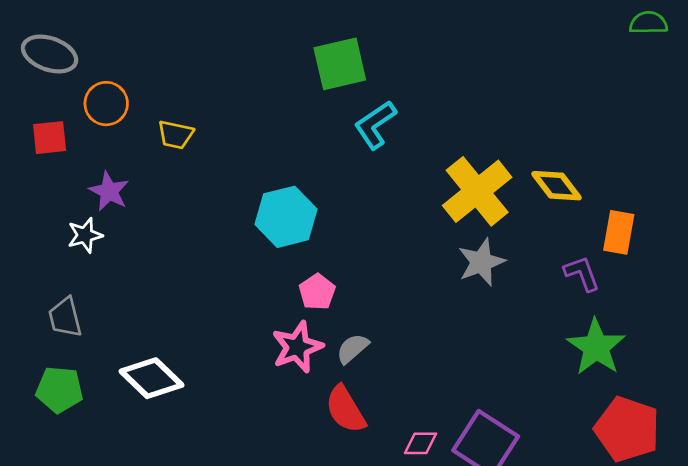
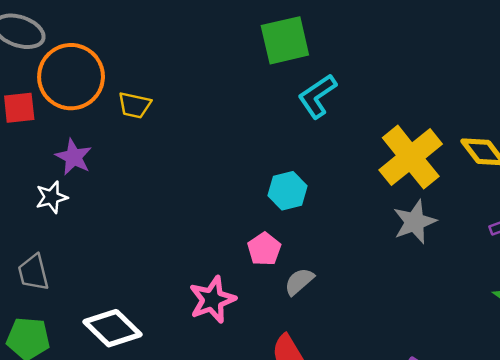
orange circle: (106, 104) -> (71, 77), size x1.6
cyan hexagon: (286, 217) -> (288, 191), moved, size x0.7
pink star: (297, 347) -> (212, 300), moved
gray semicircle: (353, 348) -> (299, 281), moved

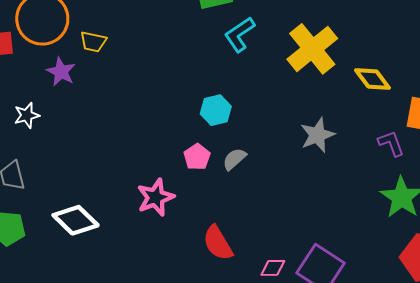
purple star: (74, 157) -> (61, 72), moved
yellow cross: (411, 157) -> (312, 49), moved
gray semicircle: (299, 281) -> (234, 159), moved

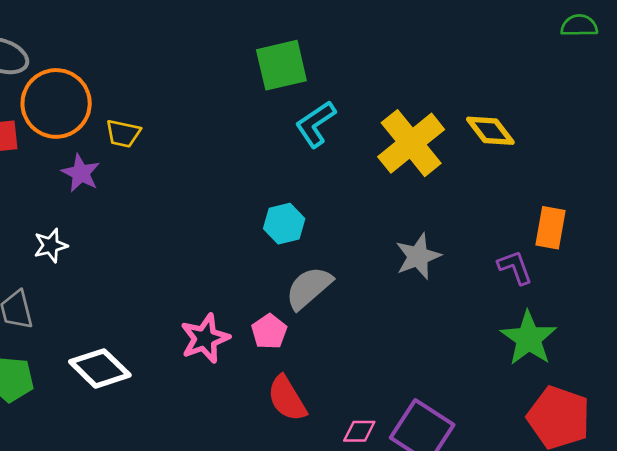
yellow diamond: (372, 79) -> (490, 131), moved
white star: (27, 115) -> (51, 245), moved
pink pentagon: (197, 157) -> (269, 332), moved
gray semicircle: (234, 159) -> (309, 288), size x1.5

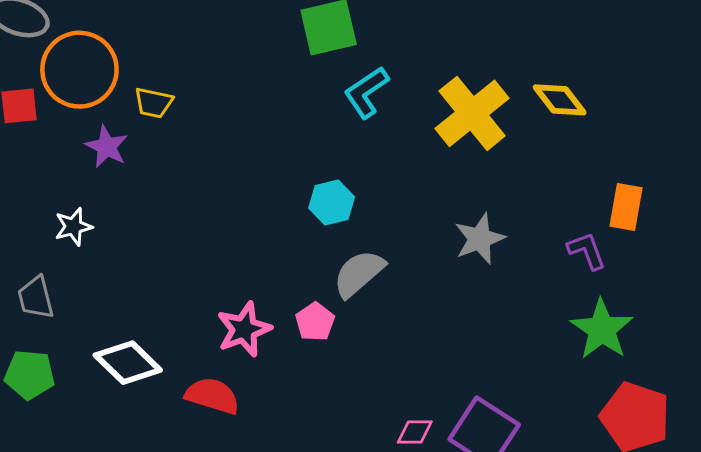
red semicircle: (287, 398) -> (212, 396), moved, turned 138

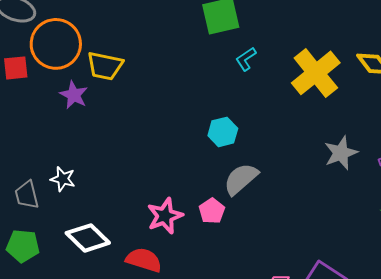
cyan L-shape: (366, 92) -> (246, 59), size x0.7
yellow trapezoid: (153, 103) -> (105, 66), size x1.4
white star: (73, 227) -> (63, 179), moved, turned 30
gray star: (480, 239) -> (341, 153), moved

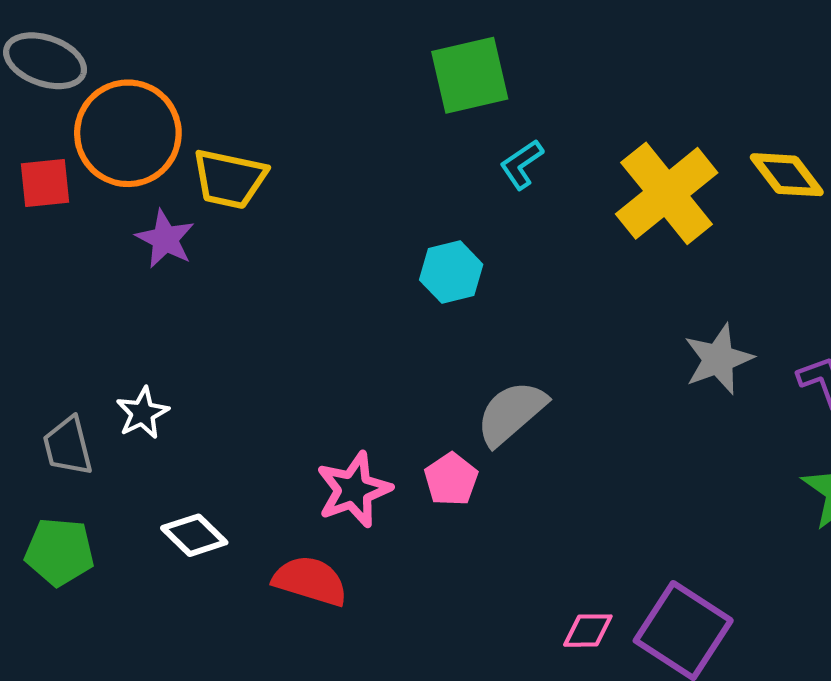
cyan hexagon: (223, 132) -> (451, 272), moved
white star: (63, 179) -> (142, 413), turned 30
white diamond: (88, 238) -> (194, 535), size x0.7

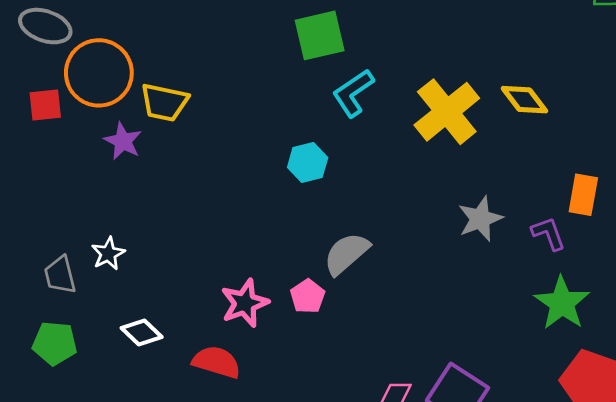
cyan L-shape: (522, 164) -> (353, 93), size x1.5

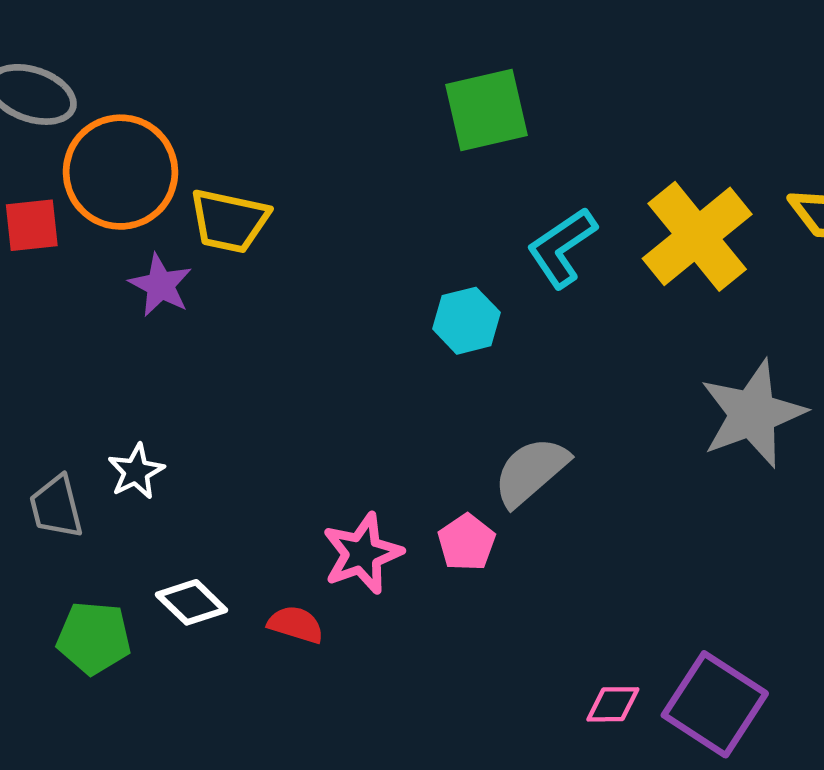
cyan L-shape: (353, 93) -> (562, 247), moved
gray star: (480, 219) -> (753, 414), size x1.4
green pentagon: (55, 343) -> (94, 638), moved
red semicircle: (217, 362) -> (296, 624), moved, size x0.7

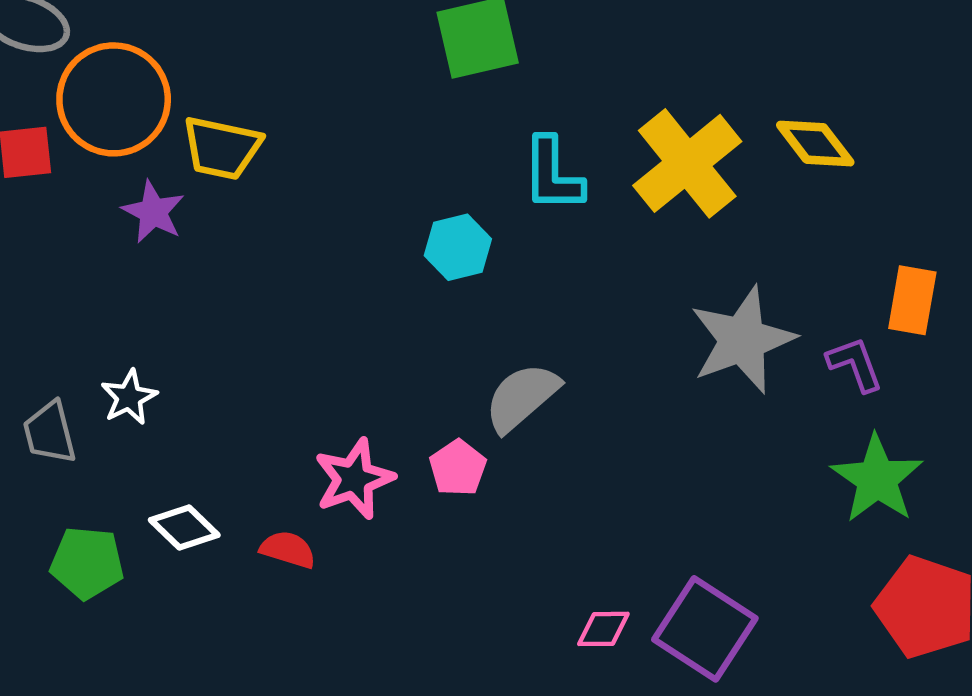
cyan L-shape: (562, 247) -> (553, 174), turned -56

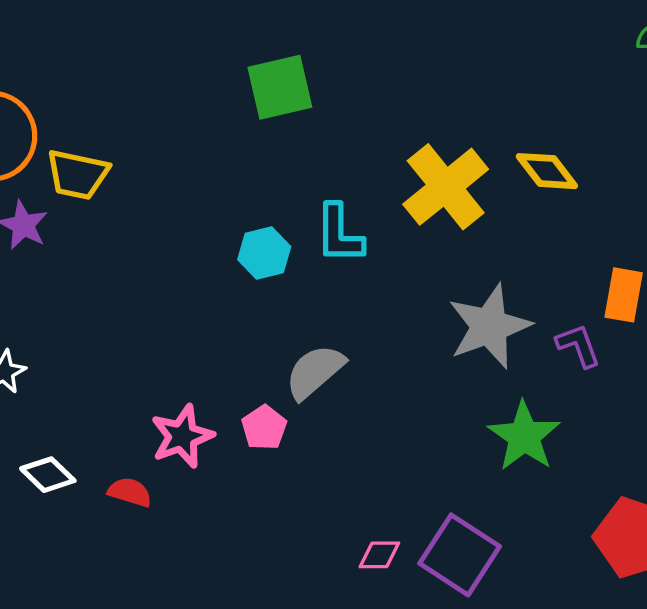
cyan L-shape: (553, 174) -> (339, 234), moved
green star: (877, 479) -> (524, 436), moved

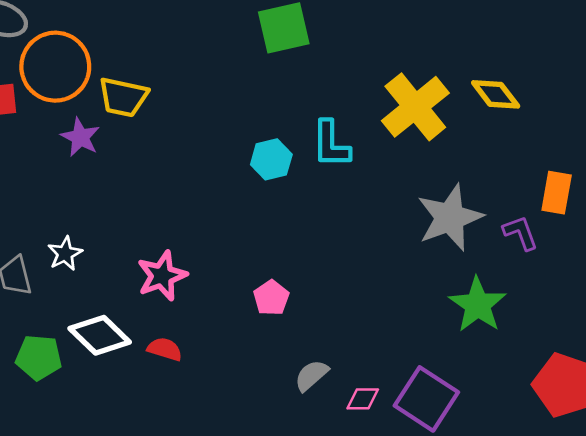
gray semicircle: (315, 372) -> (311, 375), moved, size x0.7
pink star: (182, 436) -> (162, 276), moved
white diamond: (48, 475) -> (100, 335), size x1.4

